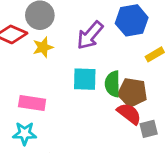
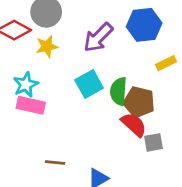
cyan square: (85, 79) -> (89, 84), turned -35
cyan star: (25, 133) -> (26, 85), moved, turned -30

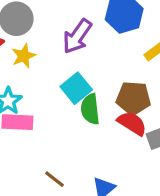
green semicircle: (119, 91) -> (90, 109), moved
brown line: (55, 162) -> (54, 179), turned 42

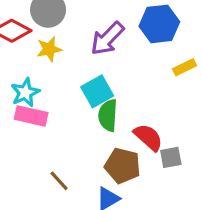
brown pentagon: (133, 98) -> (123, 166), moved

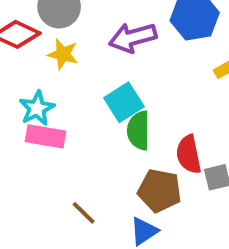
purple arrow: (107, 38) -> (133, 38), turned 33
yellow star: (49, 49) -> (63, 54), turned 30
red semicircle: (148, 137) -> (189, 154), turned -140

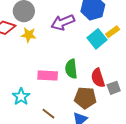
cyan square: (124, 102) -> (97, 39), moved
cyan star: (37, 108) -> (21, 97), moved
pink rectangle: (46, 136) -> (48, 76), moved

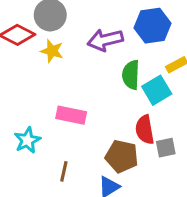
cyan square: (97, 39) -> (157, 90), moved
green semicircle: (71, 69) -> (131, 75), moved
brown line: (48, 114) -> (64, 171), turned 56

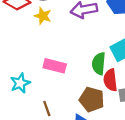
green semicircle: (131, 75) -> (99, 64), moved
brown line: (64, 171) -> (47, 109), turned -35

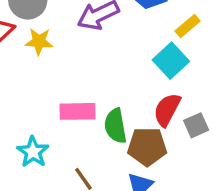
green semicircle: (99, 64) -> (115, 126), moved
red semicircle: (110, 80) -> (167, 110), turned 50

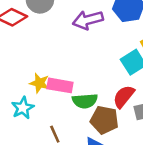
yellow star: (39, 41) -> (39, 83), moved
green semicircle: (115, 126) -> (85, 101), turned -95

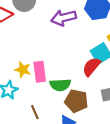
pink rectangle: (60, 85) -> (40, 72), turned 72
red semicircle: (124, 96) -> (91, 67), moved

